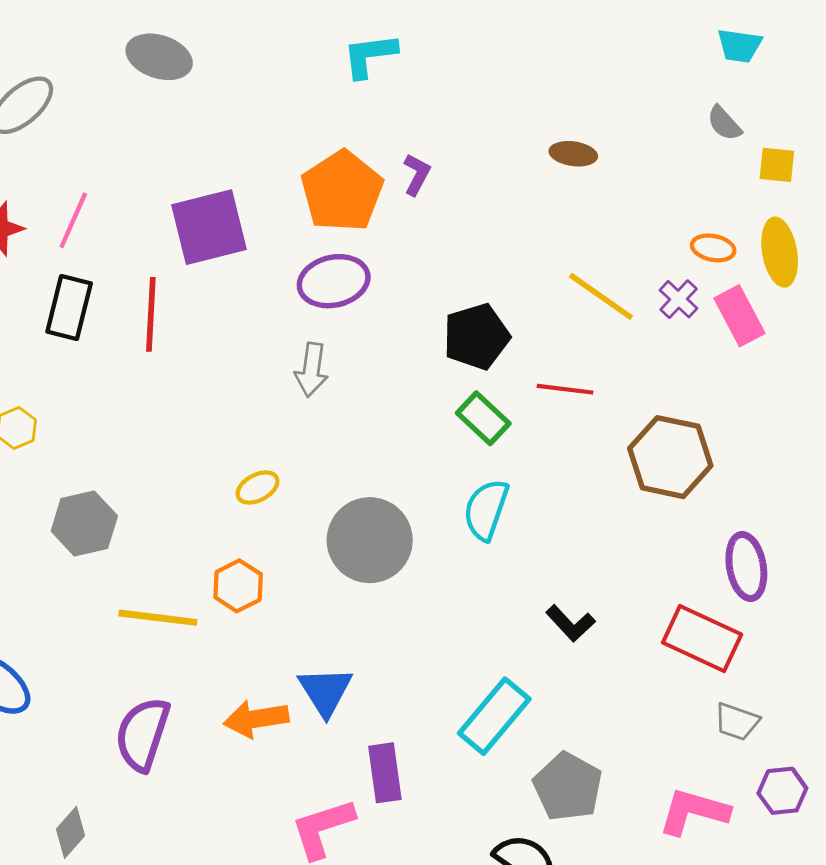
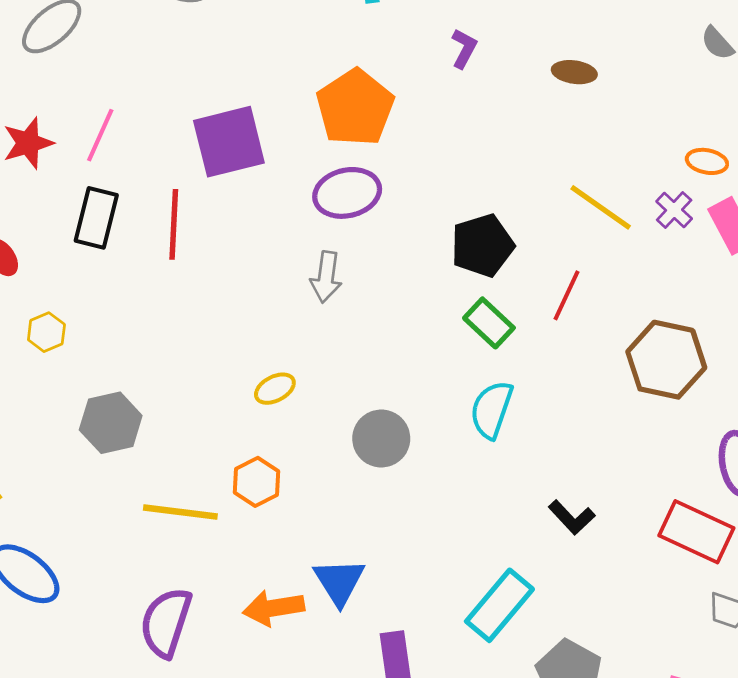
purple L-shape: (417, 175) -> (464, 48), moved
red line: (565, 389) -> (566, 295), turned -72
gray circle: (370, 540) -> (381, 439), size x0.7

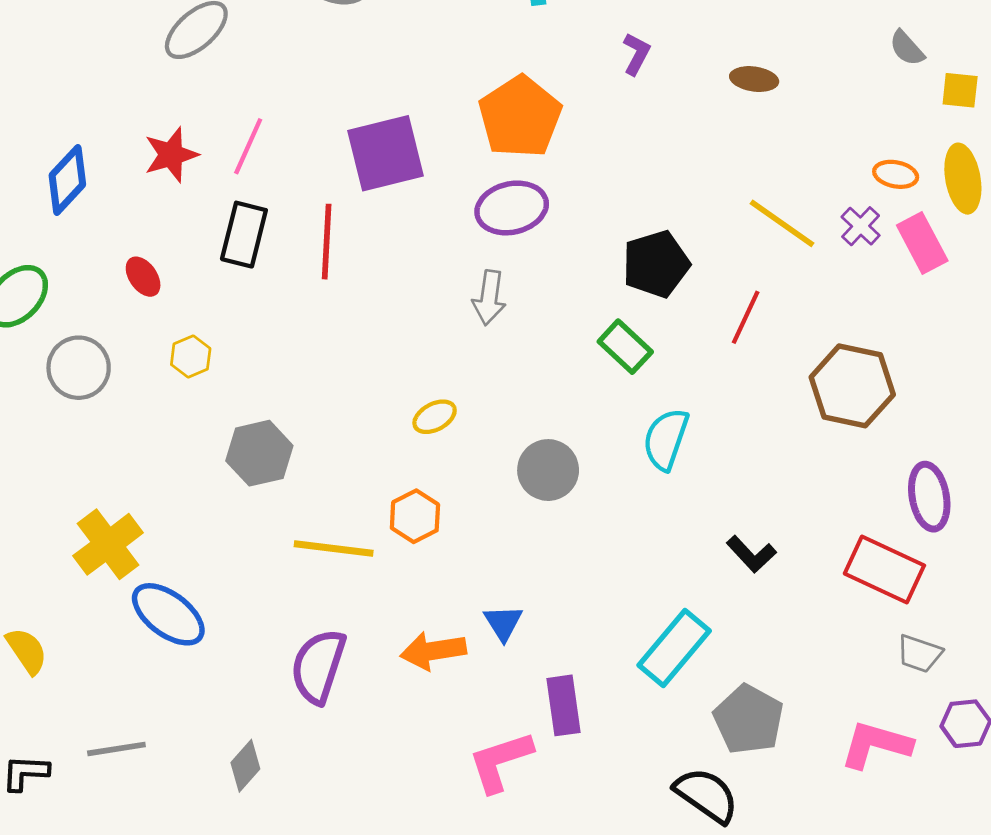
green rectangle: (489, 323) -> (625, 347), moved
blue triangle: (339, 582) -> (503, 623), size x0.7

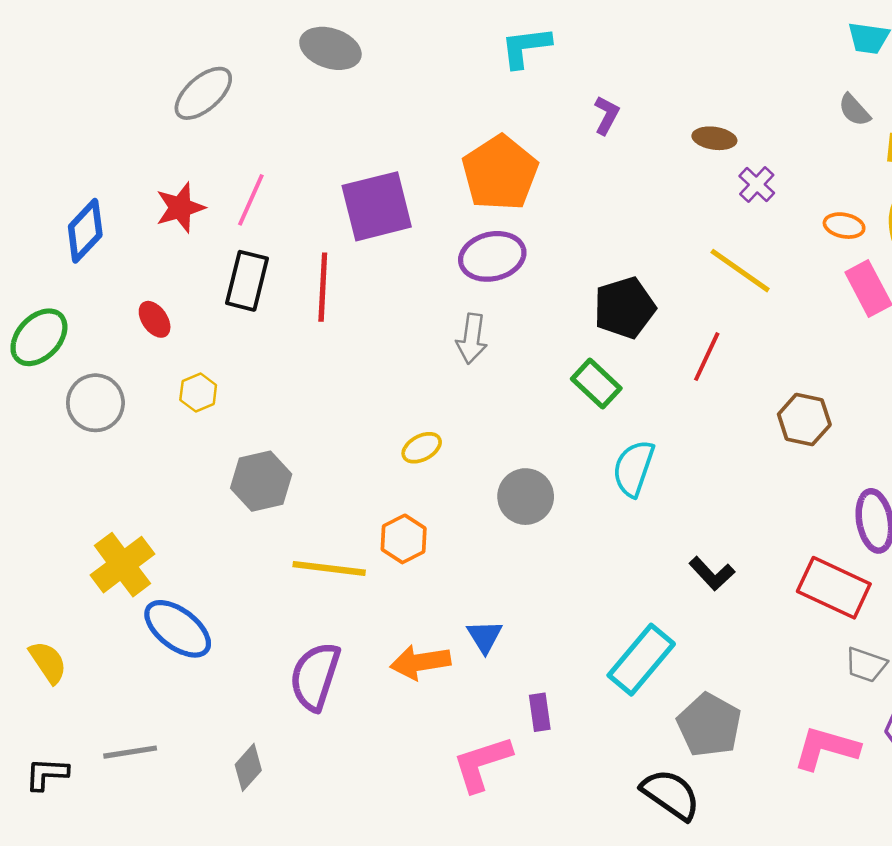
purple cross: (861, 226) -> (757, 184), moved
brown hexagon: (852, 386) -> (804, 419), size x0.7
purple rectangle: (563, 705) -> (540, 712), size x0.7

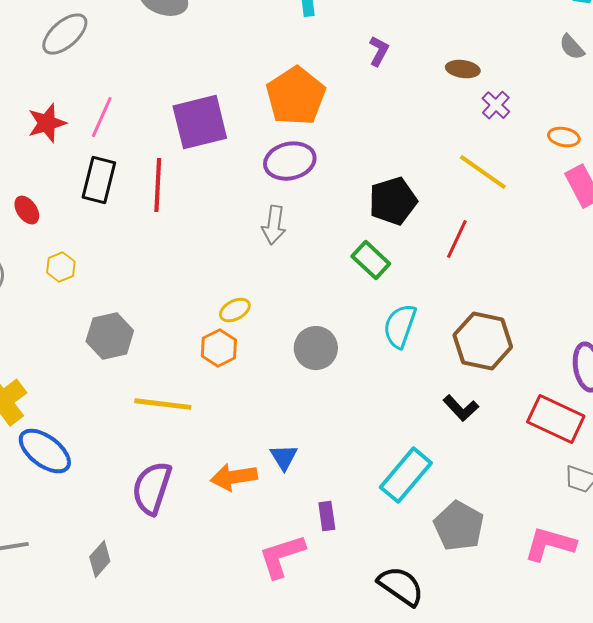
brown hexagon: (804, 419) -> (483, 341), moved, size x1.4
orange hexagon: (404, 539) -> (219, 348), moved
black semicircle: (671, 794) -> (401, 586), moved

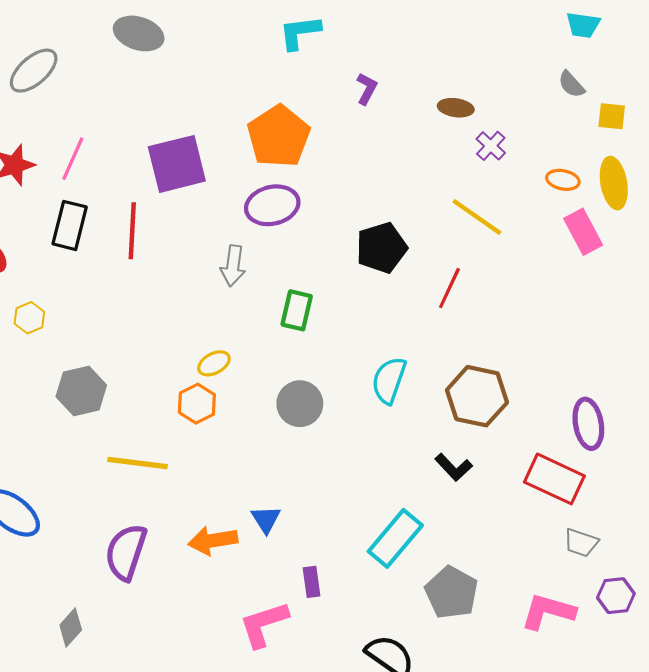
gray arrow: (274, 225) -> (233, 266), moved
green rectangle: (371, 260) -> (297, 310), moved, turned 60

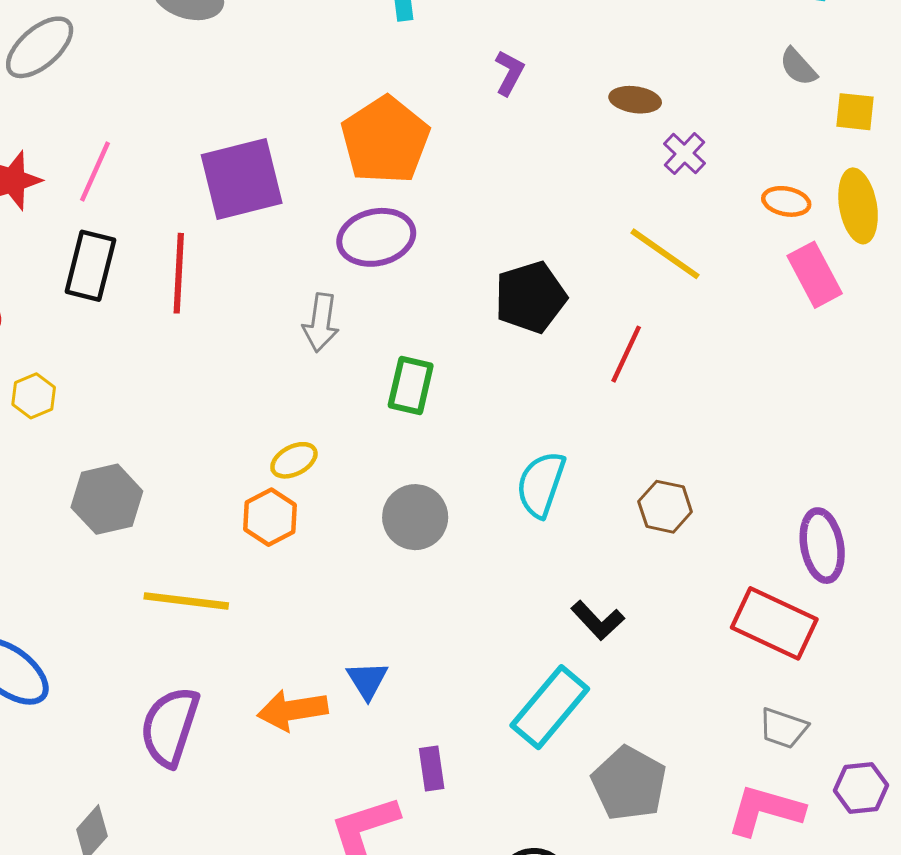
brown hexagon: (477, 396) -> (665, 507), size x0.6
black L-shape: (454, 467) -> (598, 620), moved
gray trapezoid: (581, 543) -> (783, 728), moved

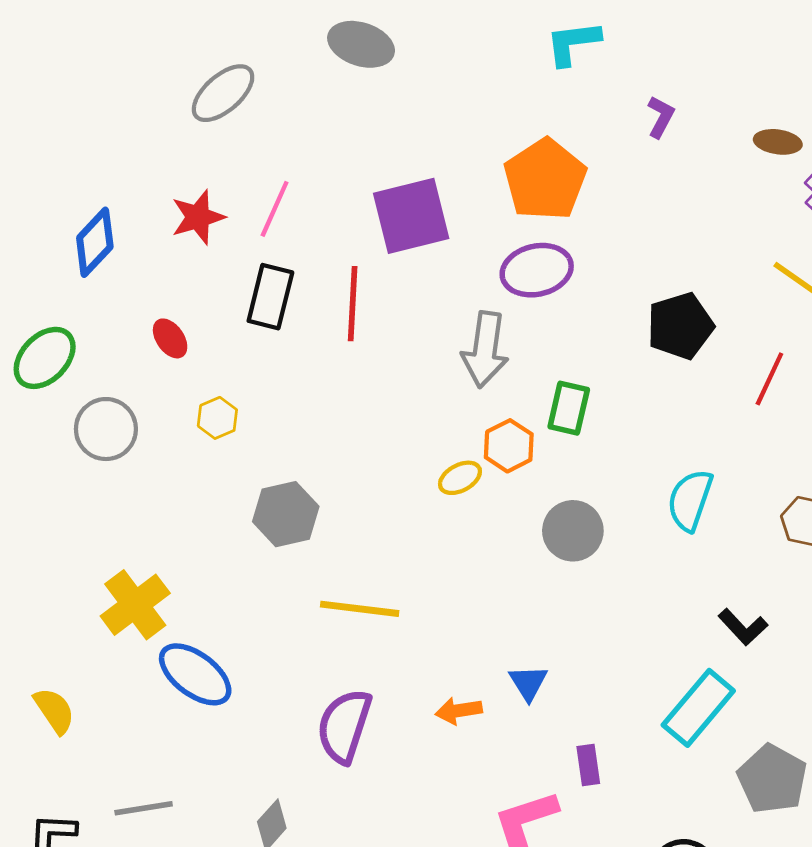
gray arrow: (321, 323) -> (485, 350), size x1.4
orange hexagon: (270, 517) -> (509, 446), moved
orange arrow: (292, 710) -> (459, 711), size x0.7

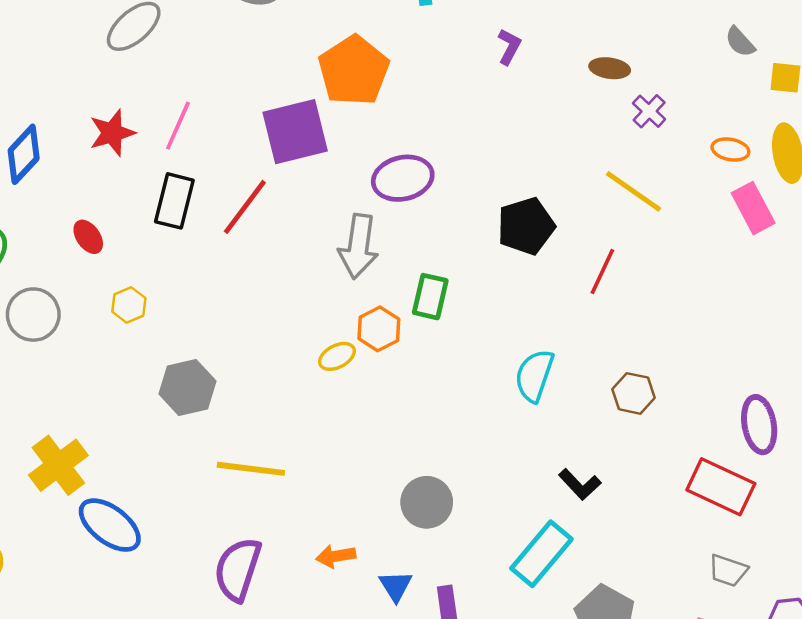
orange pentagon: (545, 180) -> (354, 71), moved
red line: (353, 304) -> (245, 207), turned 34
gray circle: (573, 531) -> (427, 502), moved
blue triangle: (528, 683) -> (396, 586), moved

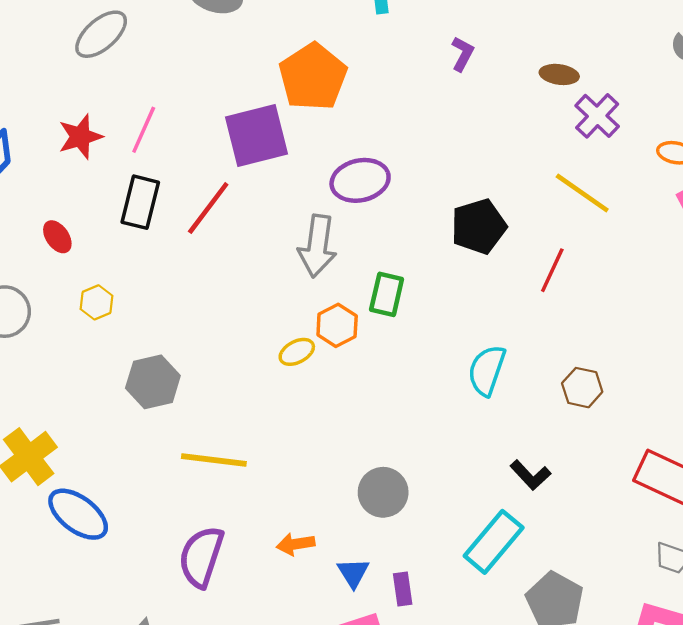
purple cross: (649, 111) -> (597, 116), size x1.4

